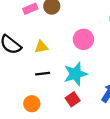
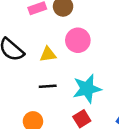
pink circle: (83, 39) -> (78, 40), moved

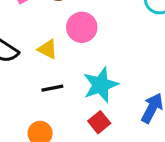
yellow triangle: (48, 54) -> (48, 49), turned 42

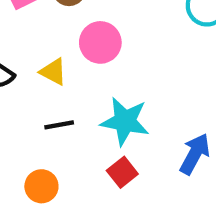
cyan star: (101, 85) -> (125, 121), turned 30

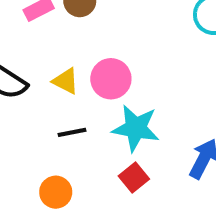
pink circle: (100, 42) -> (111, 79), moved

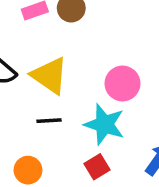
pink circle: (111, 79) -> (122, 84), moved
yellow triangle: (66, 81) -> (50, 76), size x1.6

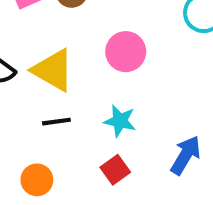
pink circle: (122, 84) -> (126, 52), moved
cyan star: (104, 124) -> (120, 121), size x0.7

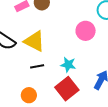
pink circle: (126, 52) -> (86, 31), moved
red square: (115, 170) -> (67, 89), size x1.6

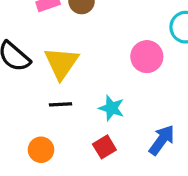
yellow triangle: (34, 41) -> (61, 63), turned 30
red square: (67, 89) -> (104, 147), size x0.6

